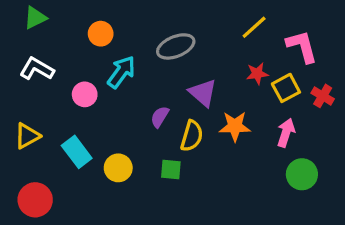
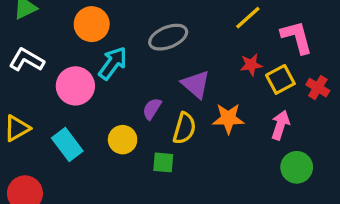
orange circle: (101, 34) -> (92, 24), size x1.4
pink circle: (85, 94) -> (75, 86), size x1.5
yellow circle: (118, 168) -> (123, 140), moved

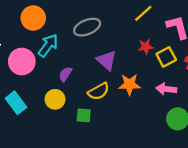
purple semicircle: (152, 109) -> (65, 74), moved
pink arrow: (280, 125) -> (166, 89), turned -102
yellow semicircle: (184, 128) -> (99, 91), turned 45

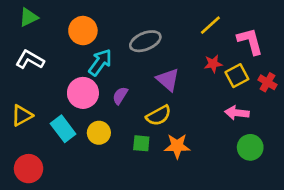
pink circle: (22, 62) -> (83, 93), moved
orange star: (130, 84) -> (177, 146), moved
yellow circle: (55, 99) -> (99, 133), moved

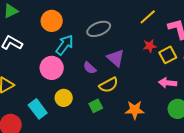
purple semicircle: (120, 96) -> (90, 68), moved, turned -80
cyan rectangle: (63, 129) -> (38, 109), moved
green square: (141, 143) -> (96, 106), turned -32
orange star: (177, 146) -> (135, 110), moved

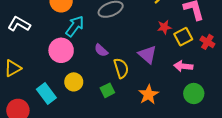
purple triangle: (116, 58) -> (147, 55), moved
yellow semicircle: (109, 85) -> (121, 68), turned -78
orange star: (135, 110) -> (148, 95), turned -30

